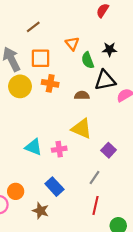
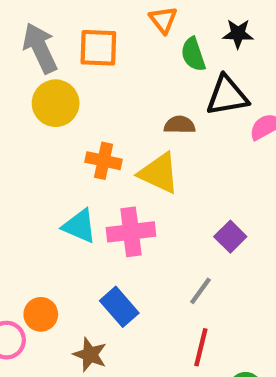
orange cross: (50, 83) -> (104, 161), moved
yellow triangle: (82, 129) -> (159, 173), moved
pink cross: (59, 149) -> (131, 232), size x1.5

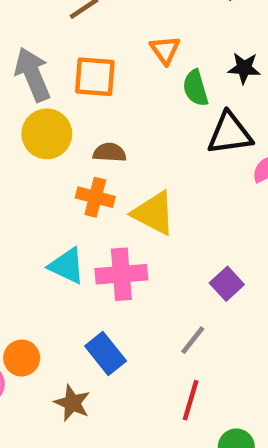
brown semicircle: (180, 125) -> (110, 153), moved

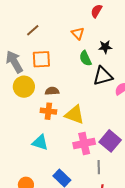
orange triangle: (165, 50) -> (78, 33), moved
pink cross: (121, 274) -> (84, 143), moved
purple square: (227, 284) -> (110, 141), size x1.5
gray line: (193, 340) -> (99, 167), turned -32

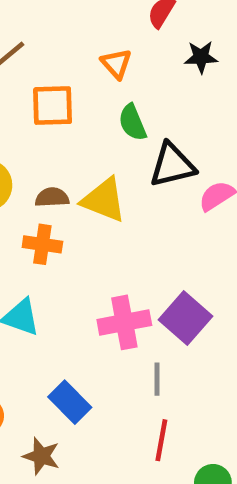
black star: (105, 47) -> (201, 57), moved
orange square: (41, 59) -> (53, 106), moved
yellow triangle: (75, 115) -> (104, 200), moved

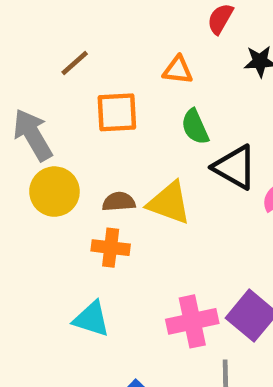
orange triangle: (116, 64) -> (178, 70), turned -40
black triangle: (172, 165) -> (235, 167), turned 45

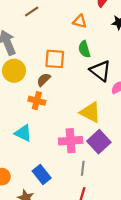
orange square: (117, 112) -> (55, 59), moved
brown semicircle: (119, 202) -> (44, 80), turned -48
yellow triangle: (169, 203) -> (90, 112), moved

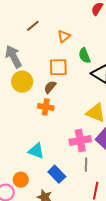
orange triangle: (80, 21) -> (64, 36), moved, turned -48
cyan triangle: (23, 133) -> (36, 151), moved
gray line: (83, 168) -> (86, 165), moved

